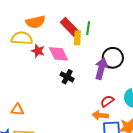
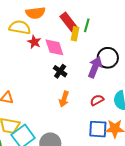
orange arrow: (100, 115) -> (64, 99), moved, turned -84

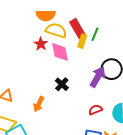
yellow semicircle: (20, 27) -> (56, 30), moved
black cross: (60, 71) -> (62, 84), moved
orange arrow: (64, 99) -> (39, 104), moved

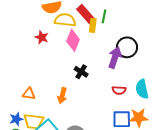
red star: (41, 44) -> (42, 37), moved
pink diamond: (60, 52) -> (73, 40), turned 45
red semicircle: (95, 110) -> (119, 90), turned -144

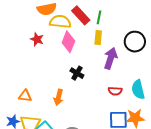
yellow rectangle: (93, 25) -> (98, 38), moved
black circle: (127, 47) -> (135, 42), moved

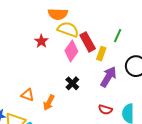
red rectangle: (81, 15) -> (88, 42), moved
green line: (99, 17) -> (118, 36), moved
orange triangle: (25, 96) -> (28, 95), moved

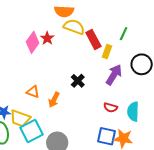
pink diamond: (71, 51) -> (33, 42), moved

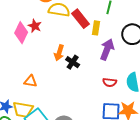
orange arrow: (54, 100) -> (59, 53), moved

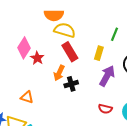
red rectangle: (81, 19) -> (70, 52), moved
red star: (35, 26) -> (37, 58), moved
black cross: (73, 62) -> (71, 84), turned 32

